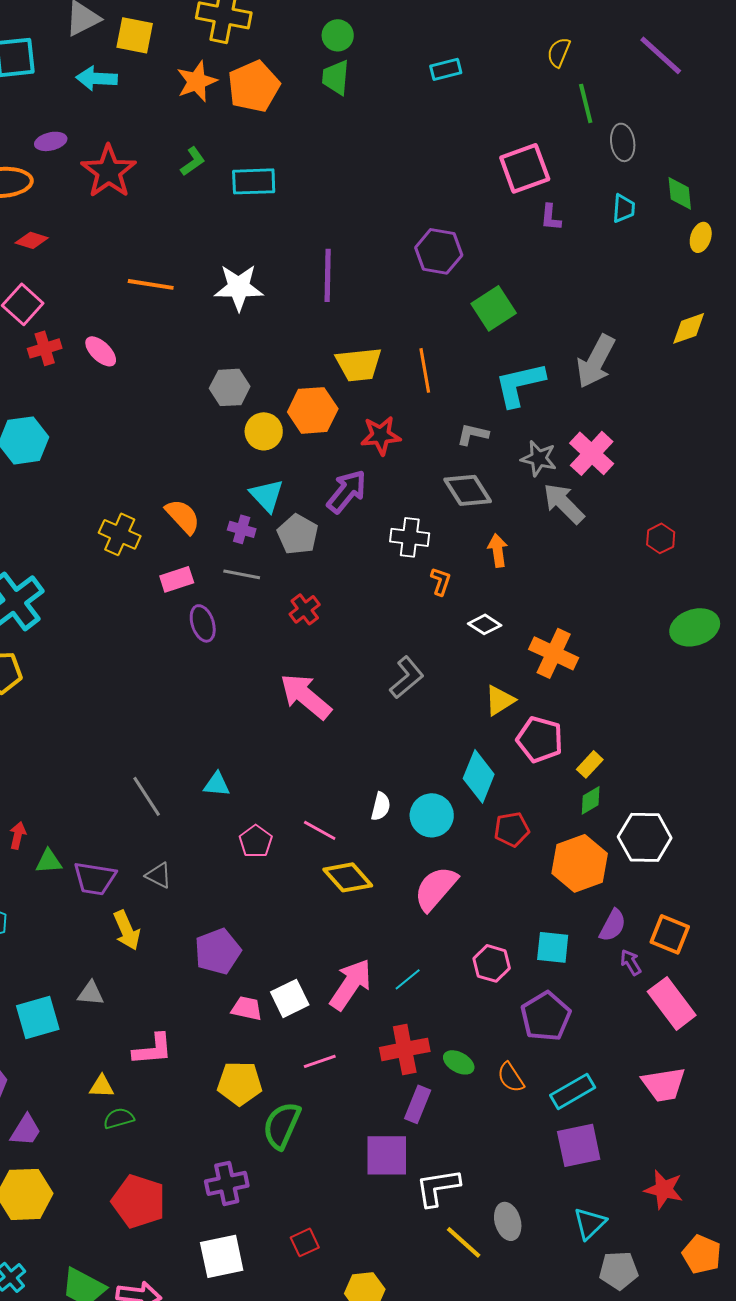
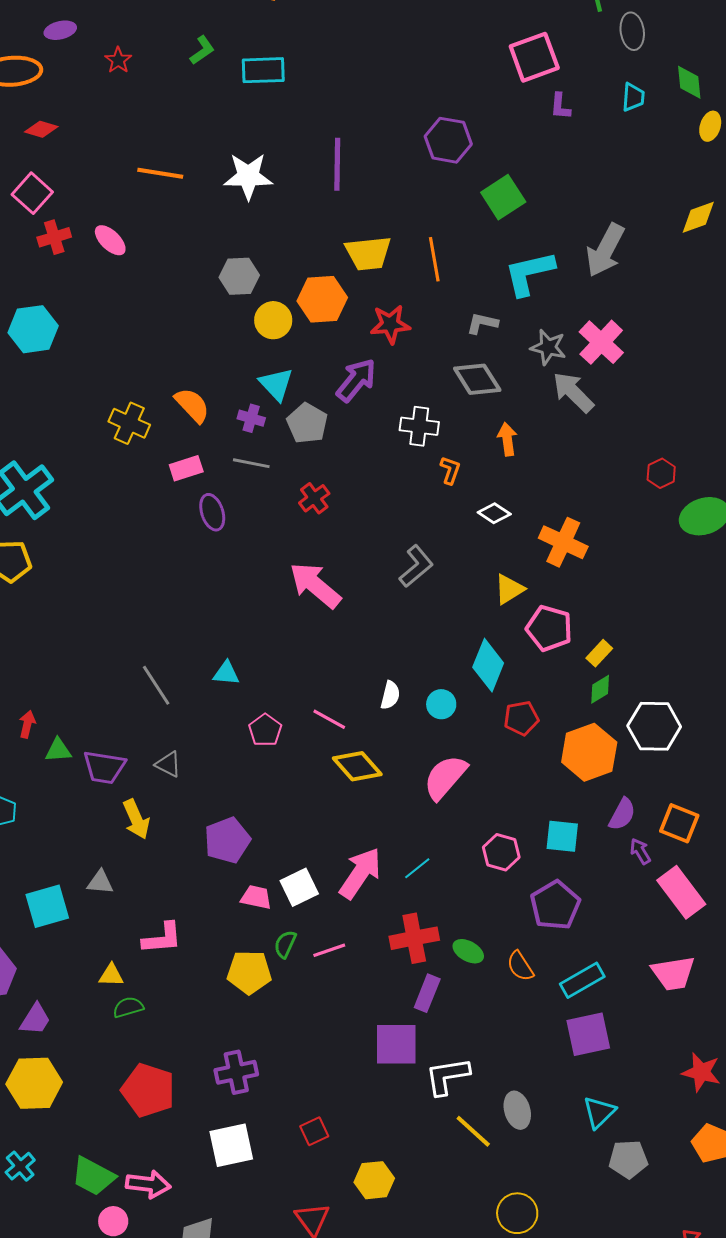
red star: (109, 171) -> (118, 60), size x0.5
red hexagon: (661, 538) -> (661, 473), moved
cyan circle: (432, 815) -> (441, 704), size x0.7
green semicircle: (282, 1125) -> (285, 944), moved, size x0.6
red star: (664, 1189) -> (701, 1072), moved

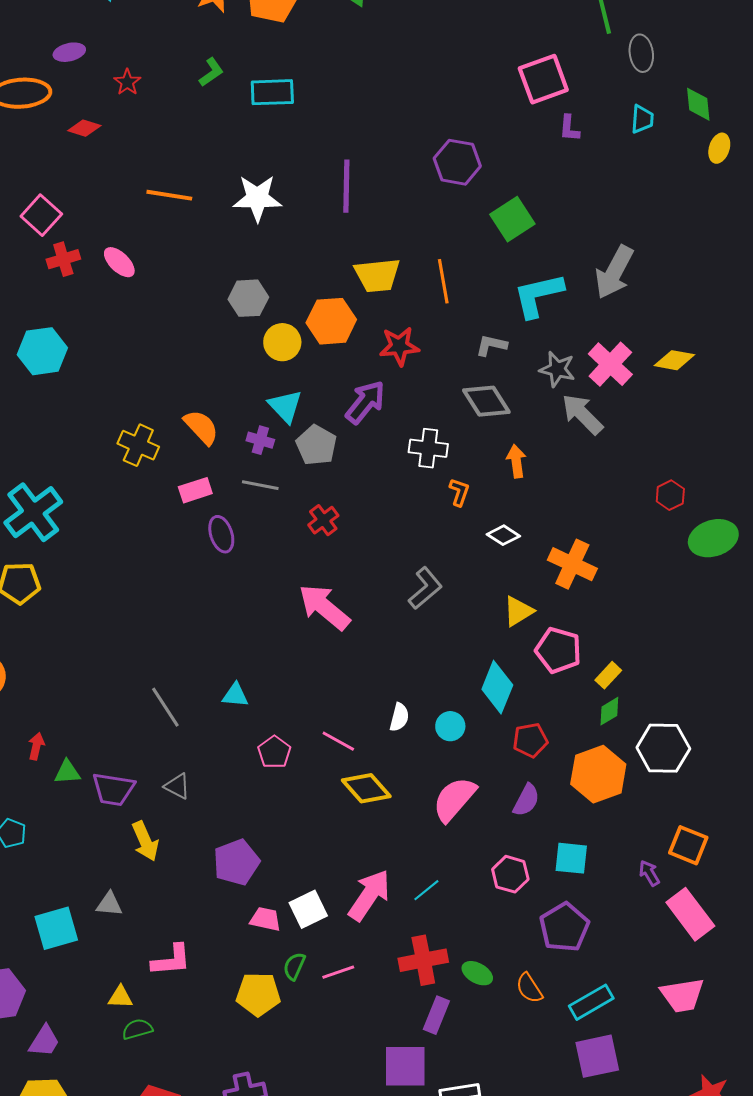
red diamond: (41, 129) -> (84, 128), moved
yellow diamond: (698, 217) -> (674, 360), moved, turned 30
purple semicircle: (622, 814) -> (526, 800), moved

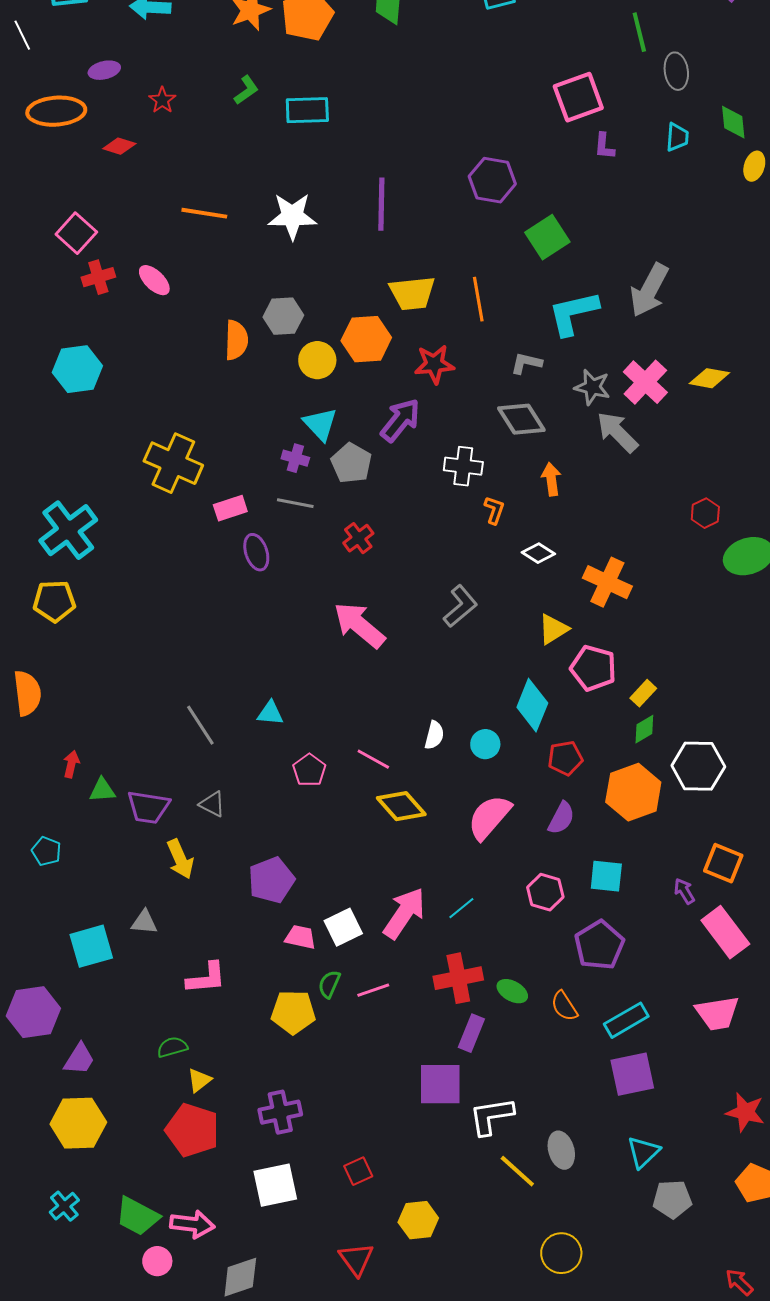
orange semicircle: (201, 427) -> (236, 340), moved, turned 45
yellow cross: (138, 445) -> (173, 463), size x1.4
yellow triangle: (120, 997) -> (199, 1080), moved, turned -40

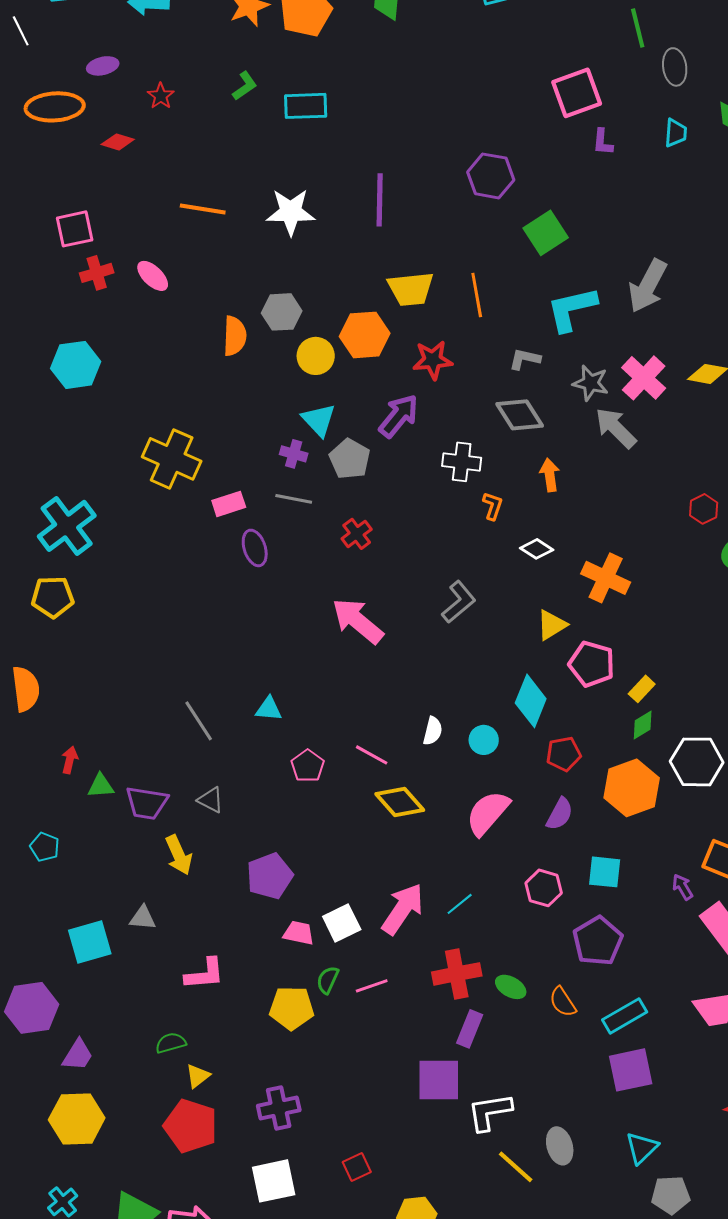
pink square: (76, 233) -> (75, 229), turned 36

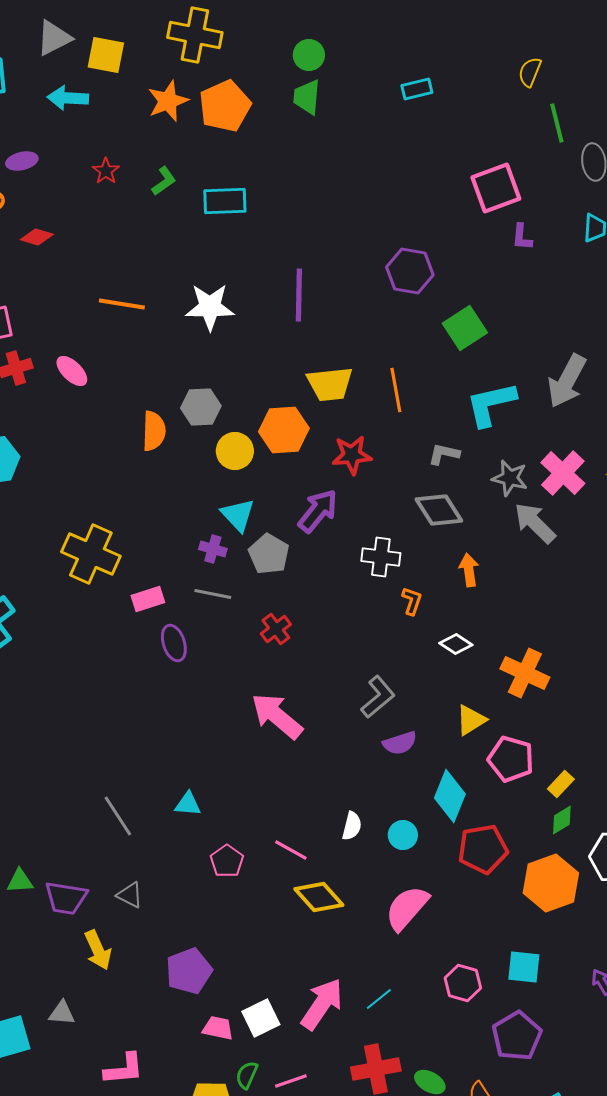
red star: (161, 96) -> (106, 171), moved
red pentagon: (564, 754) -> (483, 849), size x1.4
purple semicircle: (560, 814) -> (400, 743), moved, turned 44

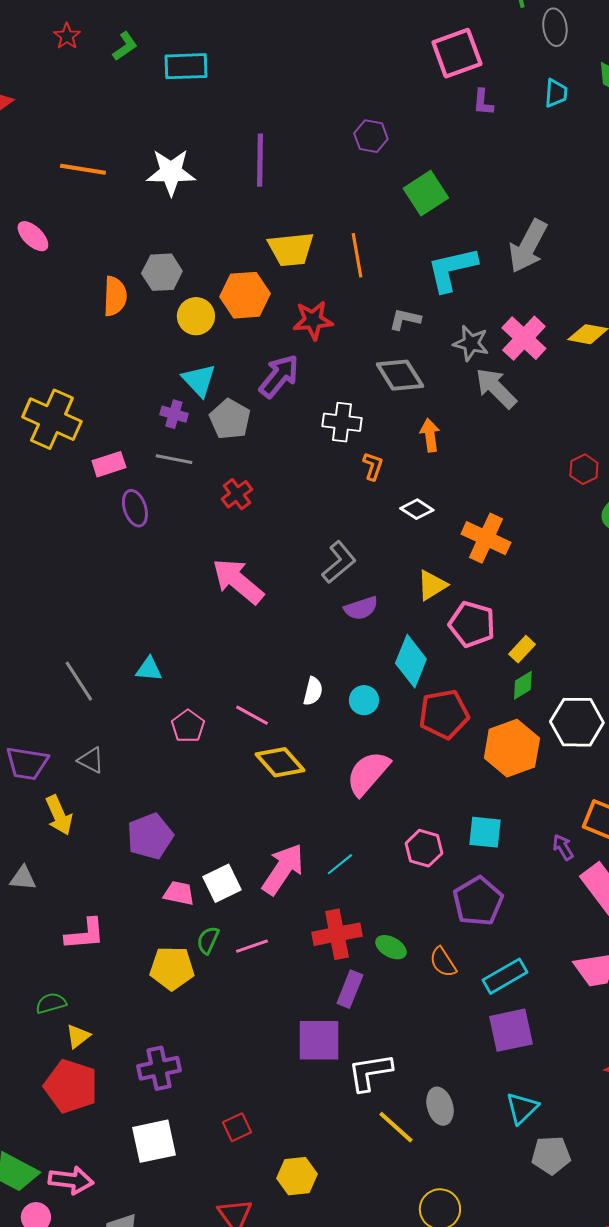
purple hexagon: (410, 271) -> (371, 136), size x0.7

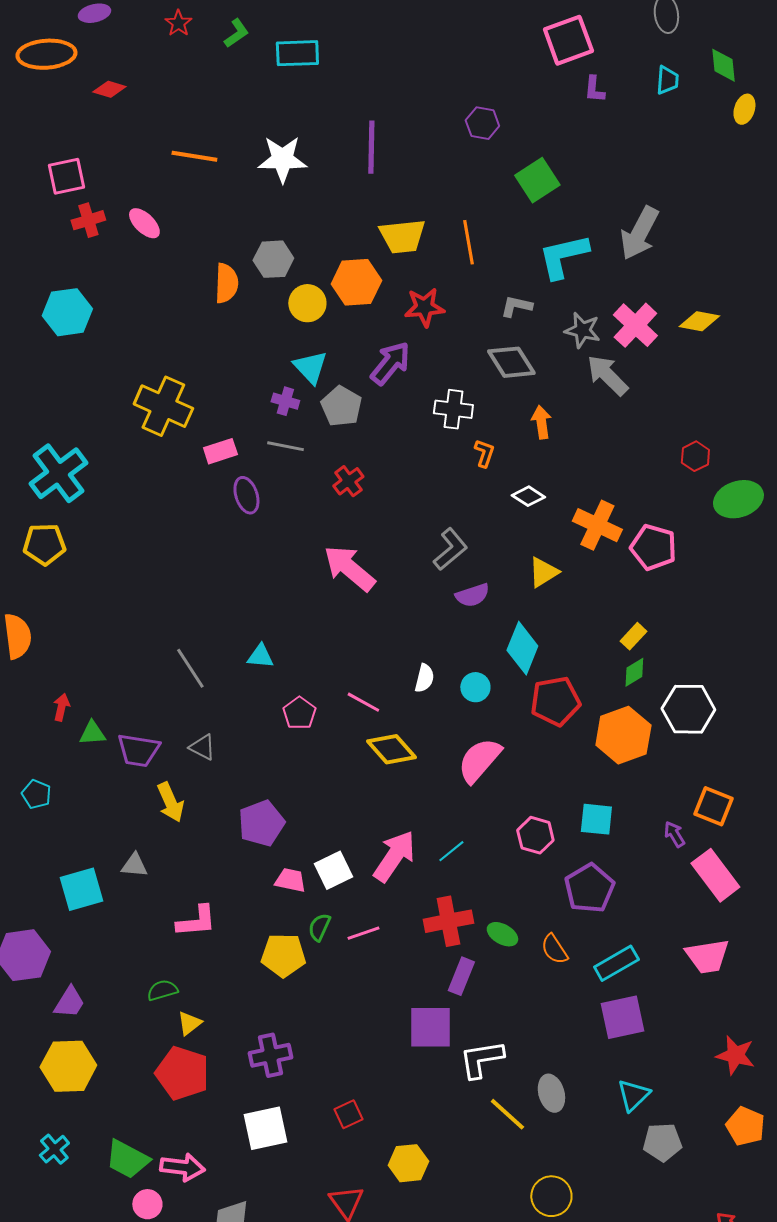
pink pentagon: (472, 624) -> (653, 547), moved

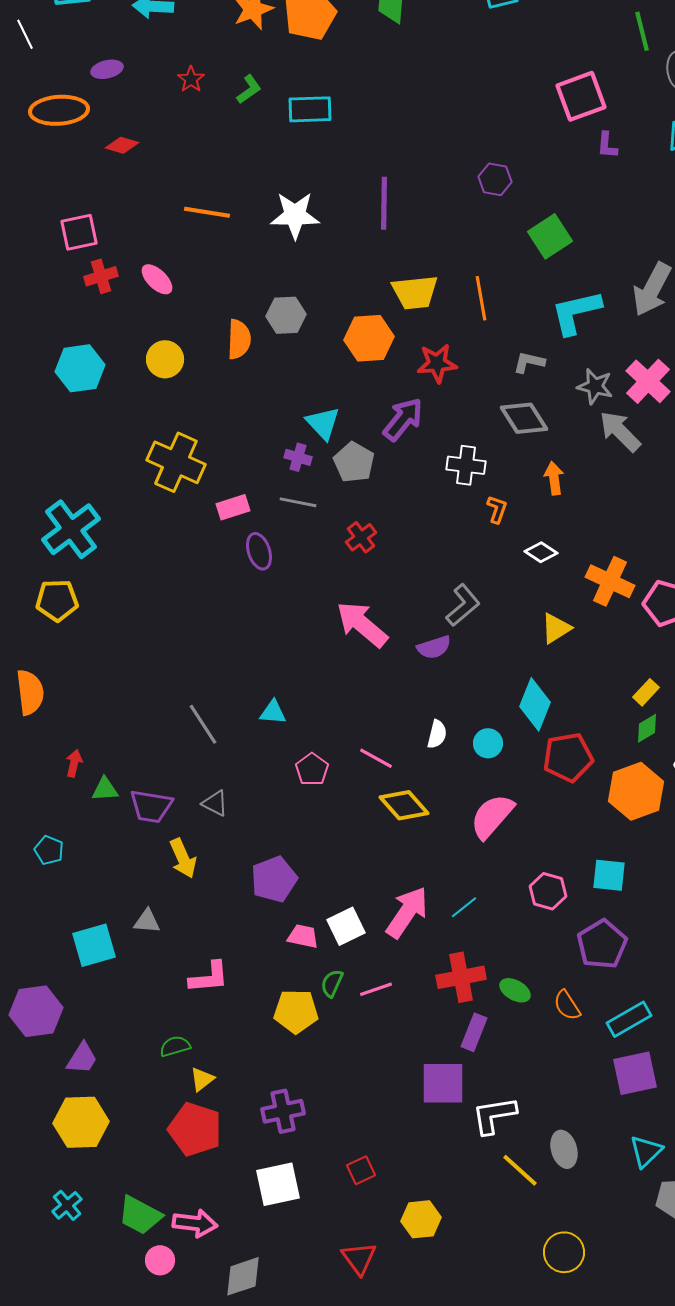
yellow circle: (307, 303) -> (165, 359), moved
purple semicircle: (472, 595) -> (434, 647), moved

